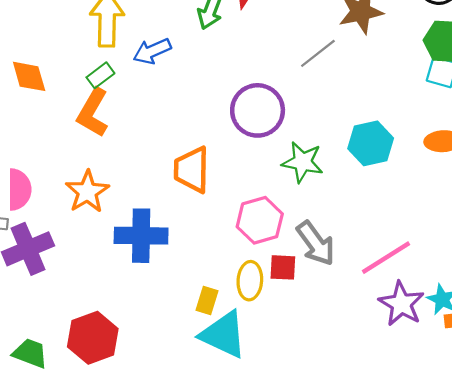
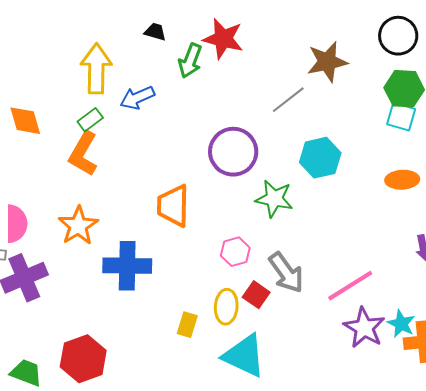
cyan hexagon: (371, 143) -> (320, 158), moved
pink hexagon: (260, 220) -> (235, 252), size x0.7
red square: (283, 267) -> (256, 295), turned 32
cyan triangle: (223, 334) -> (244, 356), moved

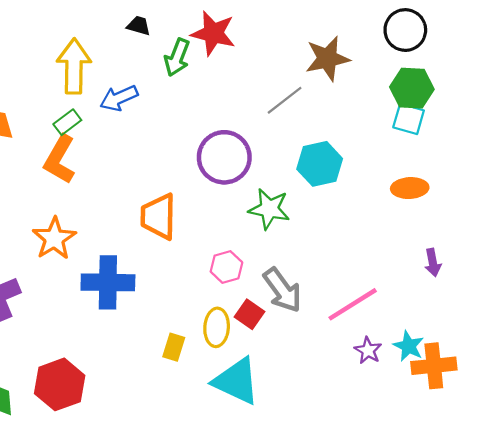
purple star: (364, 328) -> (368, 350), size x0.6

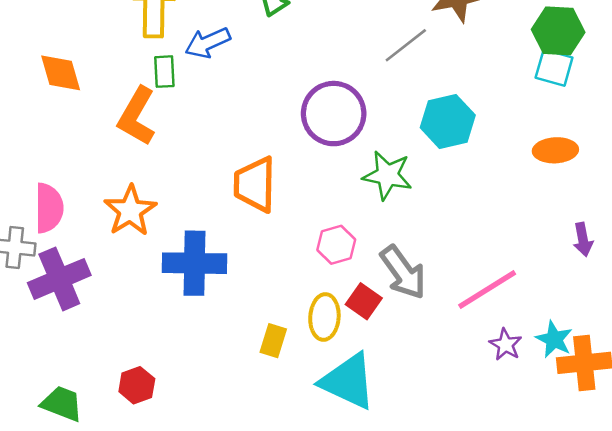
green rectangle: (67, 122) -> (164, 72), moved, turned -56
red hexagon: (60, 384) -> (137, 385), size x0.6

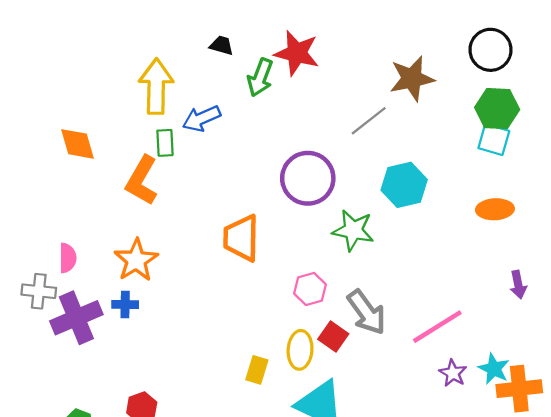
pink semicircle: (49, 208) -> (68, 258), size x0.7
blue cross: (194, 263) -> (125, 304), moved, size x0.5

